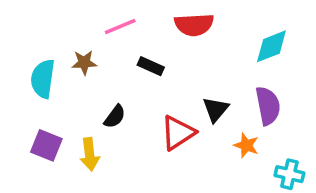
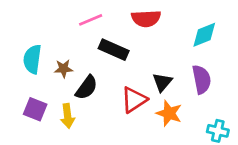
brown star: (84, 63) -> (64, 69), moved
black rectangle: (151, 66) -> (114, 50), size x1.5
black semicircle: (115, 117) -> (87, 88), size x1.4
orange star: (246, 145) -> (169, 113), moved, size x1.4

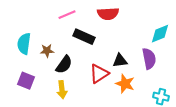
cyan diamond: (204, 35) -> (160, 34), moved
black triangle: (162, 82) -> (120, 61), turned 42
yellow arrow: (68, 116) -> (62, 90), moved

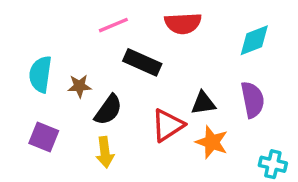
cyan diamond: (160, 34) -> (254, 40), moved

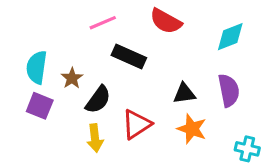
red semicircle: (183, 23) -> (166, 21), turned 32
brown star: (79, 86) -> (72, 78), turned -30
red triangle: (168, 125) -> (137, 124), moved
purple square: (44, 137) -> (40, 106), moved

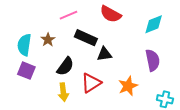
brown star: (72, 78) -> (48, 40), moved
black triangle: (184, 93) -> (104, 54), moved
orange star: (192, 129) -> (128, 86), turned 30

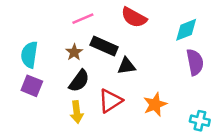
brown star: (48, 40) -> (74, 52), moved
purple semicircle: (153, 60) -> (195, 62), moved

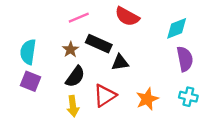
cyan cross: (200, 121) -> (188, 97), moved

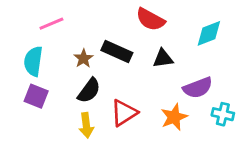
pink line: (79, 18) -> (51, 24), moved
purple semicircle: (185, 59) -> (198, 88), moved, turned 80
black triangle: (120, 62) -> (163, 58), moved

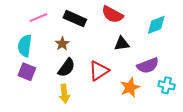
black rectangle: (117, 51) -> (75, 19), moved
red triangle: (124, 113) -> (99, 71), moved

